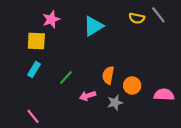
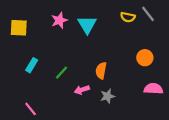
pink star: (51, 19) -> (59, 20), moved
cyan triangle: (93, 26) -> (87, 25), turned -30
yellow square: (36, 41) -> (19, 28), moved
orange circle: (132, 85) -> (145, 58), moved

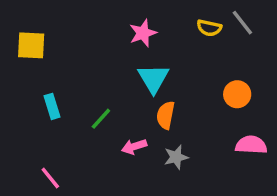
pink star: (59, 20) -> (143, 33), moved
cyan triangle: (87, 25) -> (153, 79), moved
cyan rectangle: (32, 65) -> (52, 106), turned -48

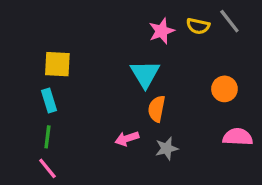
pink star: (143, 33) -> (162, 31), moved
yellow square: (31, 45) -> (57, 64), moved
green line: (101, 119) -> (47, 137), moved, turned -35

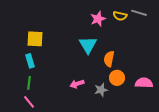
gray line: (229, 21) -> (139, 13), turned -35
orange circle: (224, 89) -> (117, 78), moved
orange semicircle: (157, 109) -> (109, 59), moved

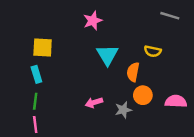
yellow semicircle: (120, 16) -> (153, 51), moved
pink star: (98, 19) -> (93, 21), moved
pink line: (29, 102) -> (35, 125), turned 32

